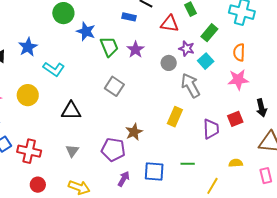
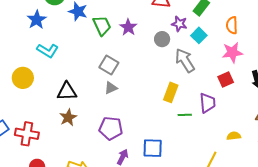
blue star: (28, 47) -> (37, 20), moved
red square: (235, 119) -> (226, 79), moved
brown star: (134, 132) -> (68, 118), moved
gray triangle: (72, 151) -> (111, 88), moved, turned 32
green line: (188, 164) -> (185, 115), moved

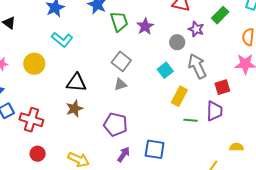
cyan square: (199, 35) -> (165, 70), moved
red square: (226, 79) -> (222, 87), moved

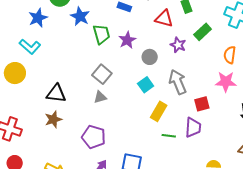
cyan L-shape: (62, 40) -> (30, 47), moved
gray circle: (177, 42) -> (150, 57), moved

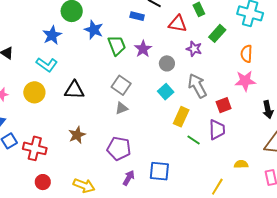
black triangle: (56, 94) -> (74, 90), moved
green line: (169, 136) -> (194, 140), turned 32

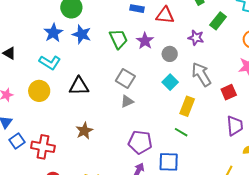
red triangle: (178, 24) -> (165, 15), moved
blue star: (94, 30) -> (82, 34), moved
purple trapezoid: (217, 130) -> (235, 126), moved
green line: (194, 140) -> (181, 132), moved
purple pentagon: (119, 148) -> (140, 142), moved

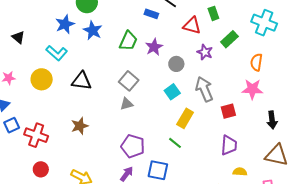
red triangle: (165, 15) -> (192, 26), moved
green trapezoid: (119, 39) -> (128, 41), turned 40

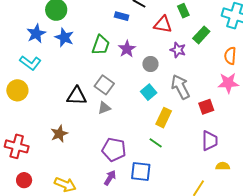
black triangle: (82, 81) -> (77, 96), moved

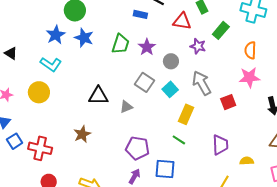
gray square: (104, 85) -> (144, 82), moved
purple trapezoid: (210, 141) -> (220, 145), moved

